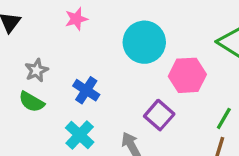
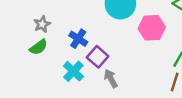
green semicircle: (32, 102) -> (38, 47), turned -66
purple square: (159, 115) -> (98, 57), moved

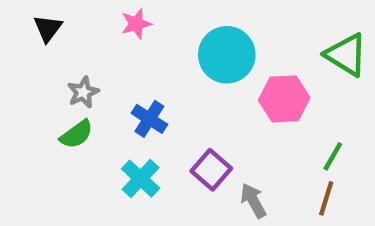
purple square: (98, 57) -> (211, 170), moved
gray arrow: (111, 78) -> (253, 201), moved

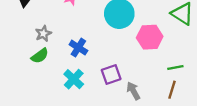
green line: (333, 156) -> (175, 67), turned 49
purple square: (211, 170) -> (111, 74), turned 30

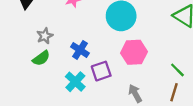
pink hexagon: (150, 37) -> (134, 52), moved
green line: (175, 67) -> (177, 70), turned 56
purple square: (111, 74) -> (101, 71), moved

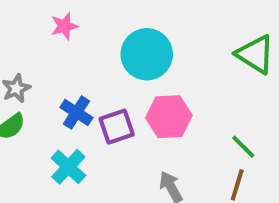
purple square: (101, 71) -> (117, 127), moved

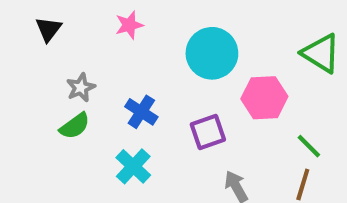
pink hexagon: (169, 117) -> (264, 98), moved
purple square: (117, 127) -> (208, 132), moved

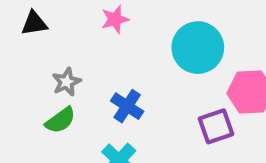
black triangle: (48, 29) -> (34, 23), turned 44
purple square: (208, 132) -> (216, 126), moved

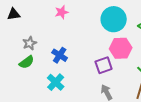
pink star: (115, 19) -> (62, 12), moved
cyan circle: (198, 48) -> (114, 19), moved

